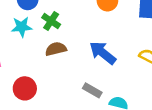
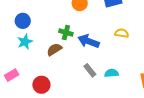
green cross: (51, 21) -> (66, 32), moved
gray rectangle: (92, 90) -> (90, 70), turned 40

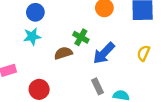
yellow semicircle: (122, 33) -> (143, 53), turned -88
blue arrow: (89, 41) -> (104, 53), turned -80

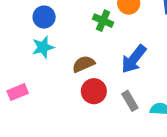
green cross: (81, 37) -> (103, 21), moved
red circle: (39, 89) -> (94, 91), moved

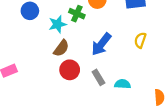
cyan star: (43, 47) -> (58, 24), moved
brown semicircle: (83, 64) -> (61, 48), turned 150

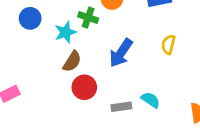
gray rectangle: (98, 77) -> (121, 107), moved, turned -63
cyan semicircle: (123, 84) -> (151, 100), turned 35

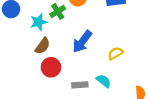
green cross: (88, 18) -> (58, 11), turned 35
yellow semicircle: (168, 45) -> (115, 53), moved, turned 42

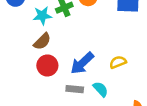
blue arrow: (82, 42) -> (82, 63), moved

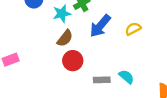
yellow semicircle: (118, 62) -> (133, 29), moved
blue arrow: (82, 63) -> (100, 26), moved

